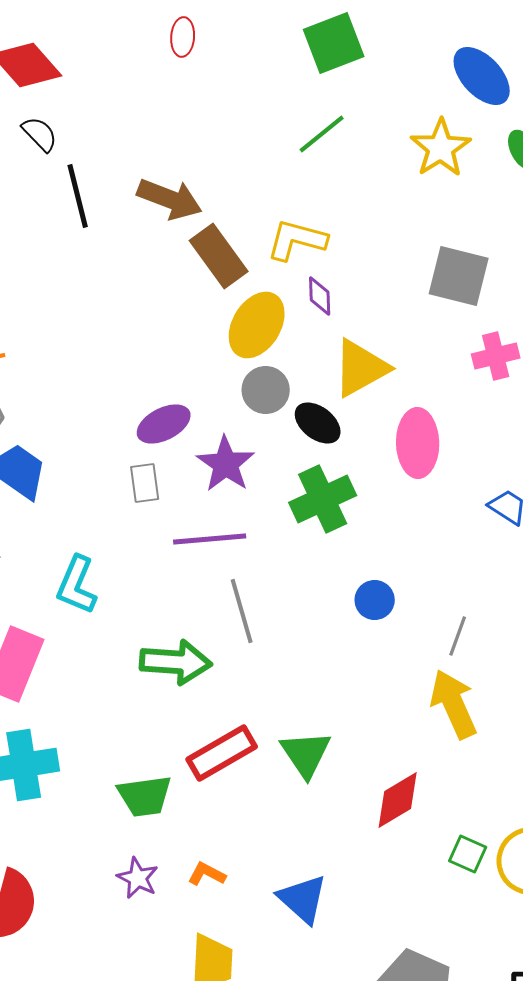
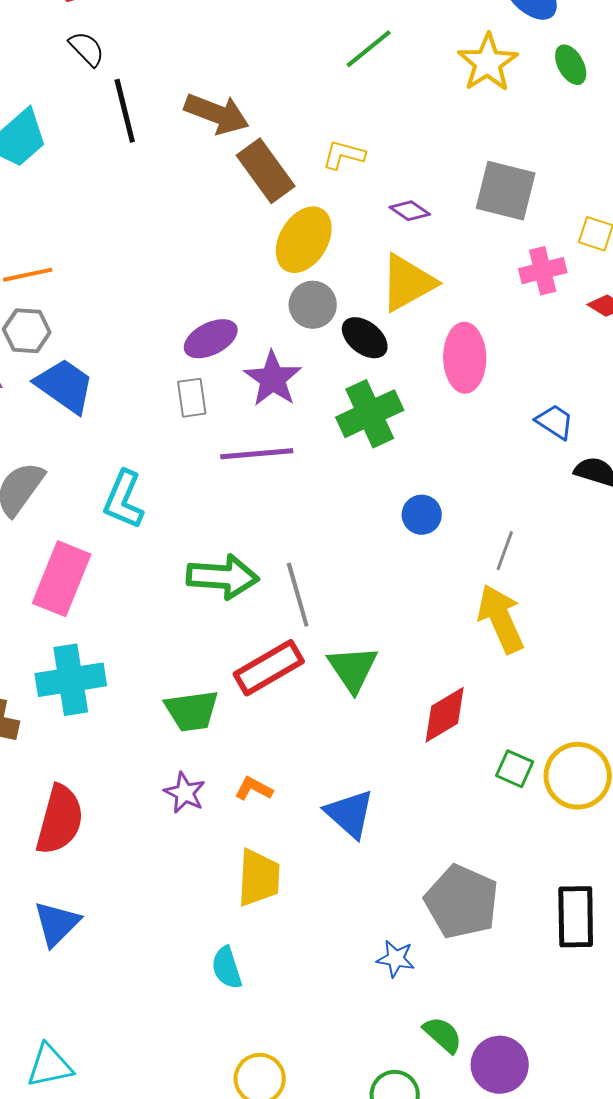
yellow L-shape: (297, 240) -> (344, 155), size x0.7
purple diamond: (320, 296) -> (410, 211), moved, turned -54
gray line: (242, 611) -> (298, 595), moved

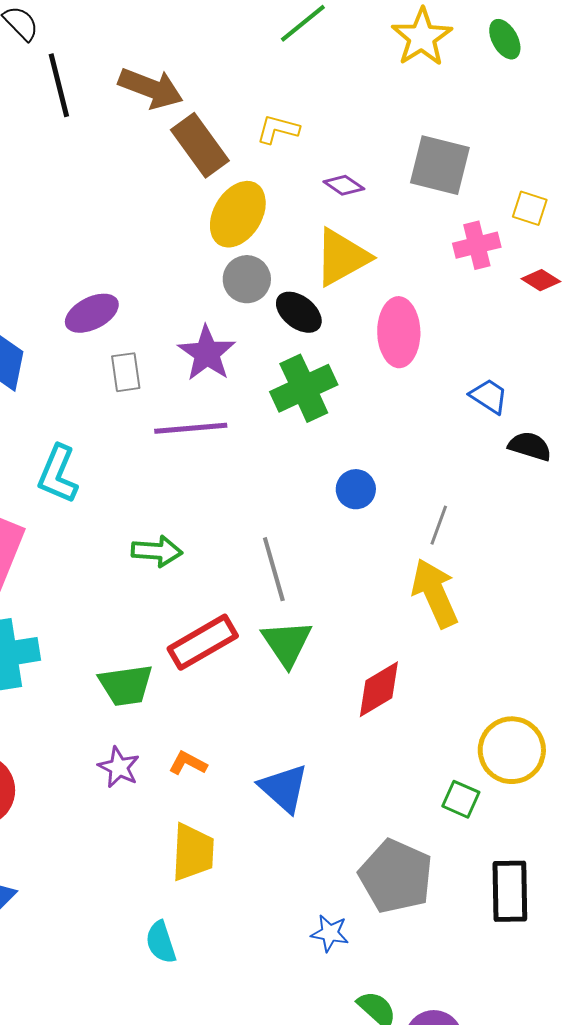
purple ellipse: (211, 339) -> (92, 313), moved
green arrow: (223, 577) -> (157, 551), size x0.7
gray line: (298, 595) -> (274, 569), moved
green square: (515, 769) -> (461, 799), moved

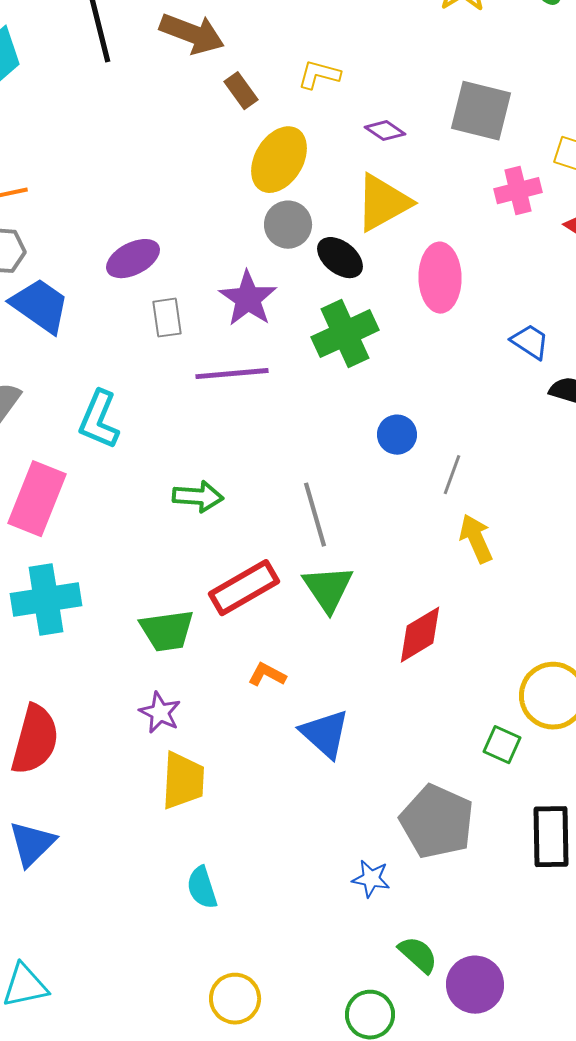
brown rectangle: (200, 145) -> (241, 91), size x0.6
gray line: (439, 525) -> (452, 475), moved
yellow arrow: (435, 593) -> (476, 539), size x0.7
orange L-shape: (188, 763) -> (267, 675), moved
yellow trapezoid: (193, 852) -> (183, 781), moved

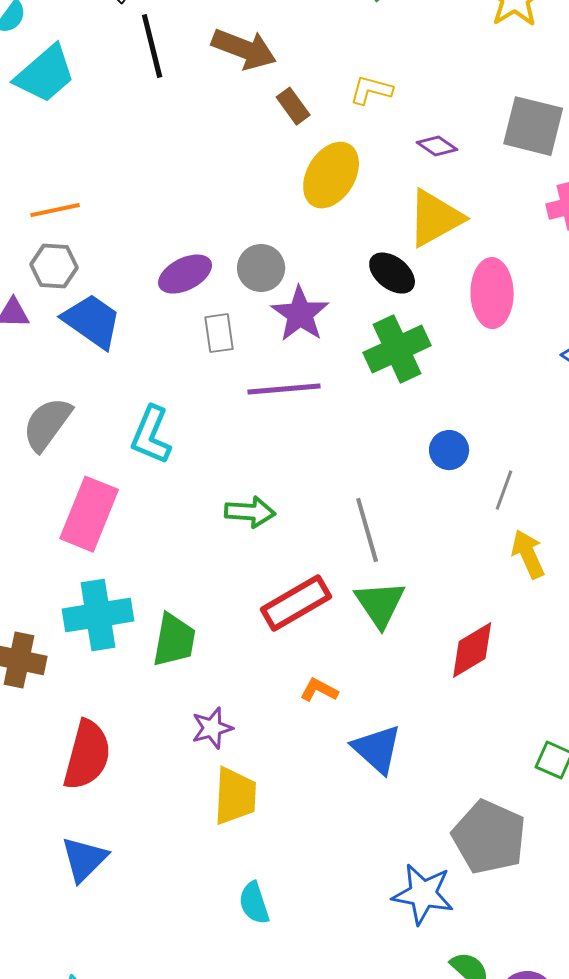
gray circle: (288, 225) -> (261, 268), moved
green trapezoid: (167, 631) -> (174, 640), moved, turned -72
purple star: (160, 713) -> (212, 728), turned 30
blue star: (371, 879) -> (423, 894), size x1.6

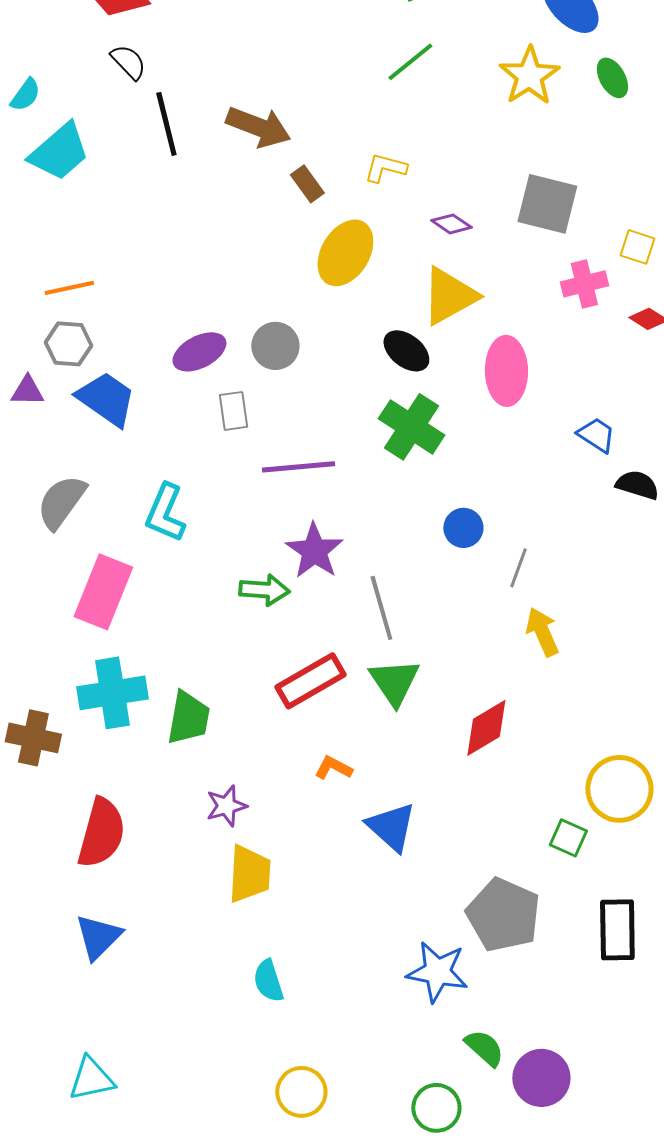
purple star: (300, 314) -> (314, 551), moved
green cross: (397, 349) -> (411, 427), turned -32

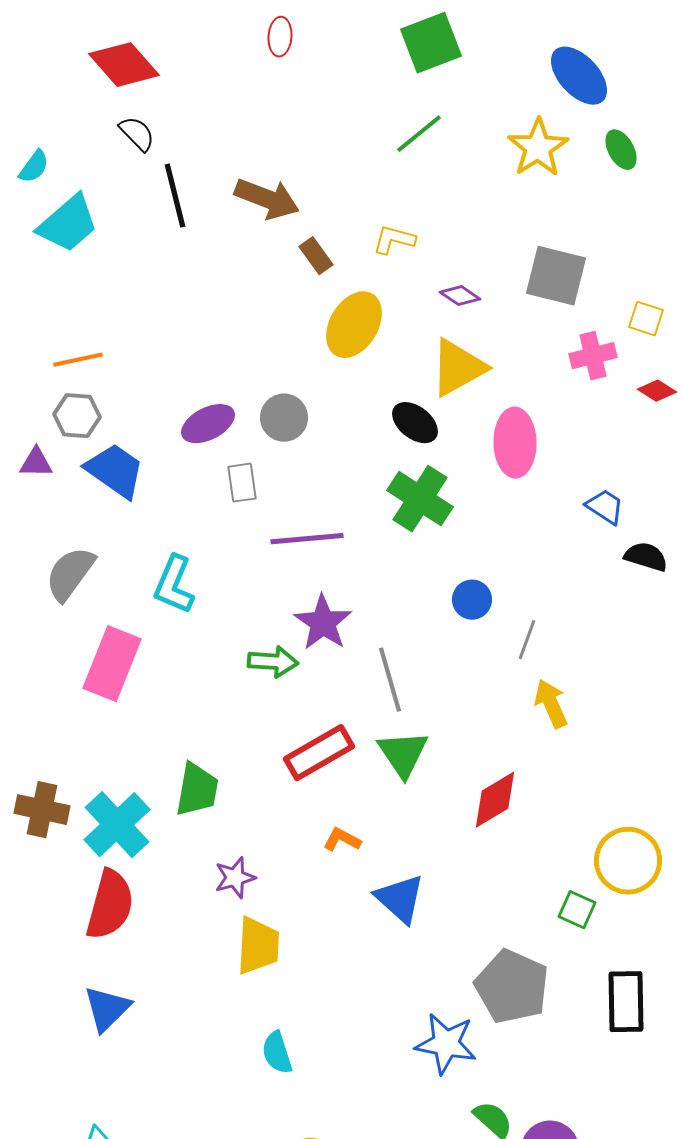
cyan cross: (112, 693) -> (117, 825), moved, turned -34

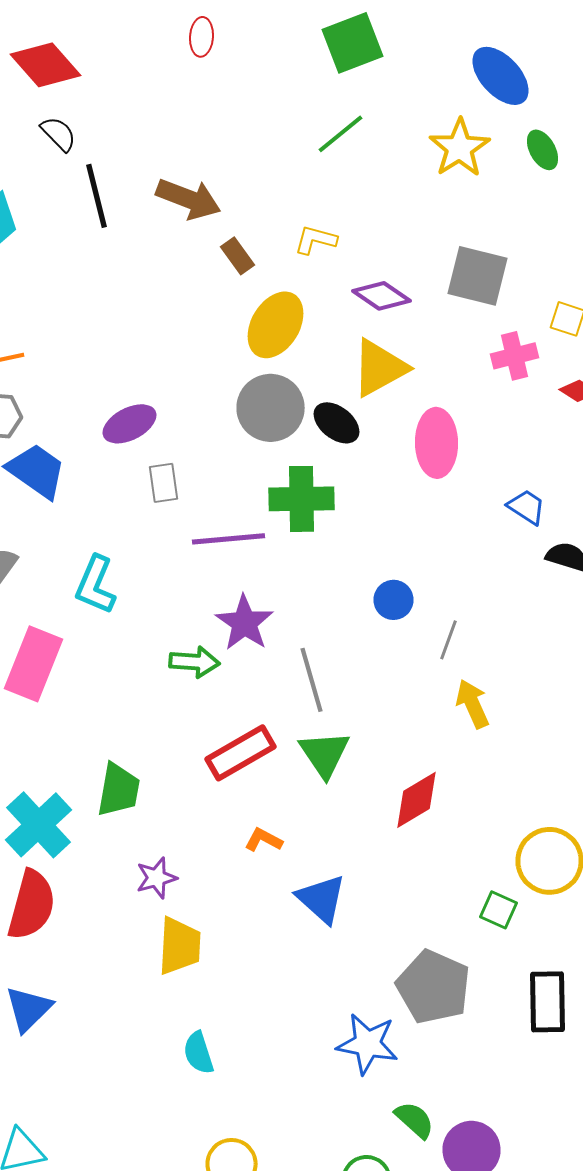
purple diamond: (460, 296) -> (382, 296), size x1.4
gray circle: (284, 418) -> (270, 408), moved, size x1.4
green cross: (420, 499) -> (302, 499), moved, turned -34

